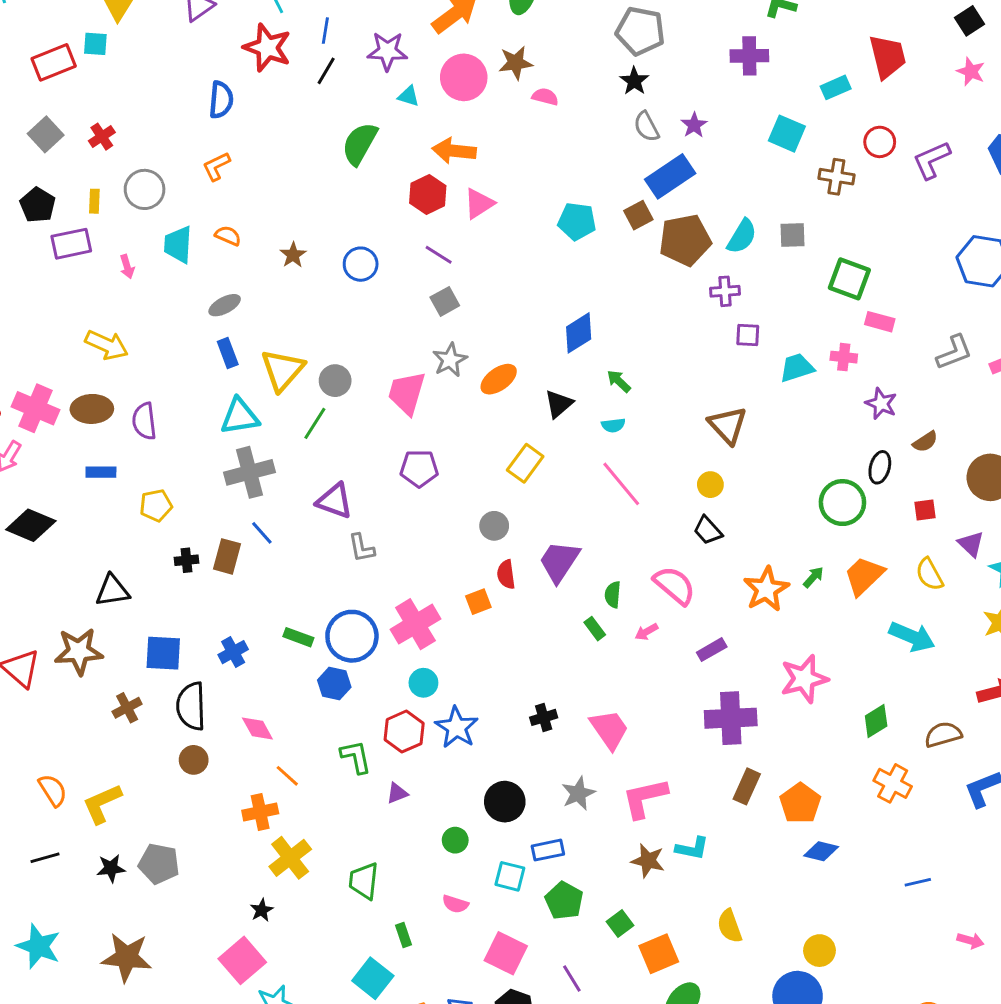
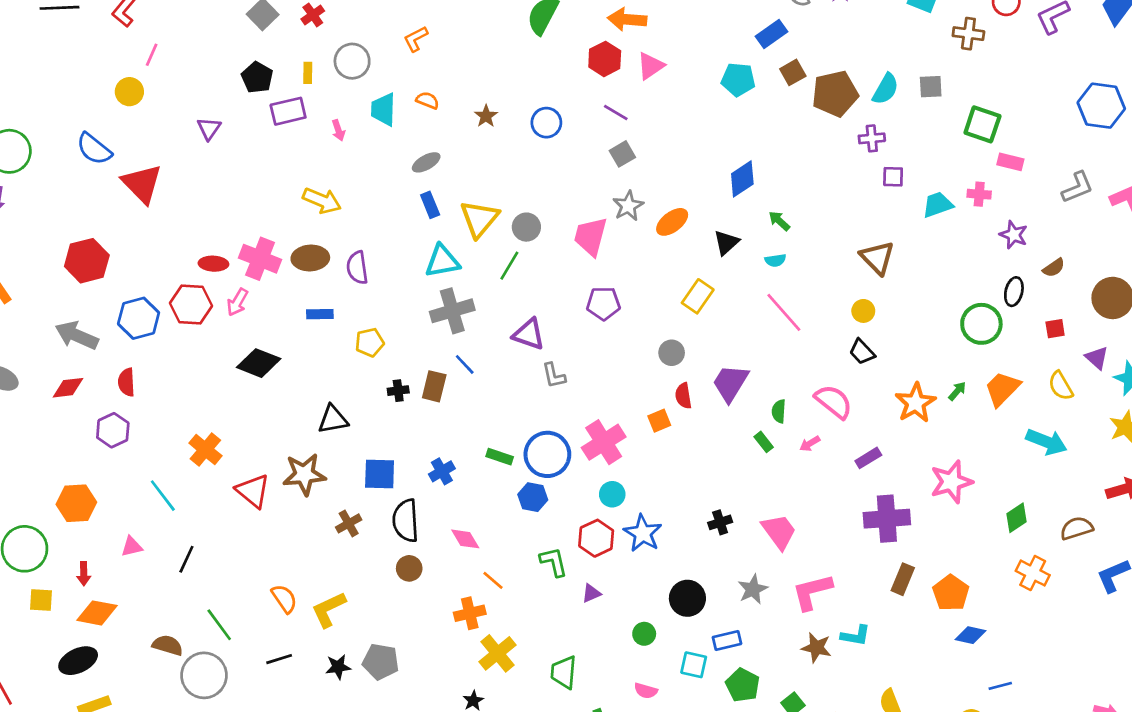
blue rectangle: (670, 176) -> (771, 34), moved, size x0.7
blue line: (918, 882) -> (1000, 686), moved

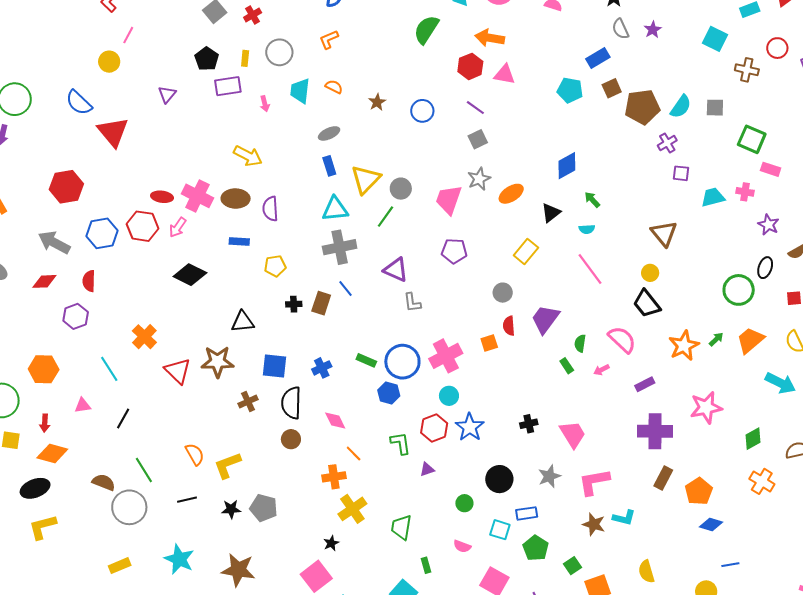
pink triangle: (650, 66) -> (505, 74), turned 40
purple cross: (872, 138) -> (667, 143), turned -30
black trapezoid: (862, 352) -> (647, 304), size x1.4

